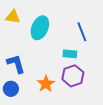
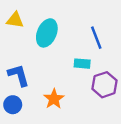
purple hexagon: (73, 76) -> (104, 85), moved

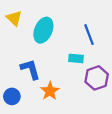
yellow triangle: (15, 20) -> (14, 18), turned 35
blue L-shape: (19, 75) -> (30, 69), moved

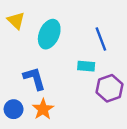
orange star: (50, 91) -> (43, 109), moved

